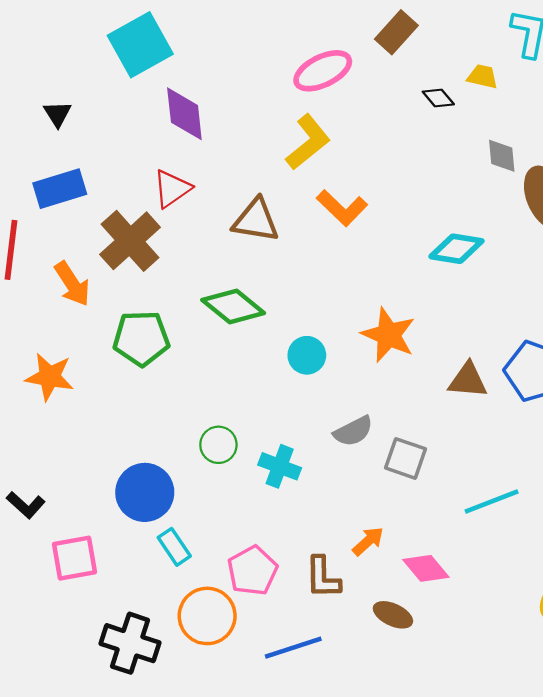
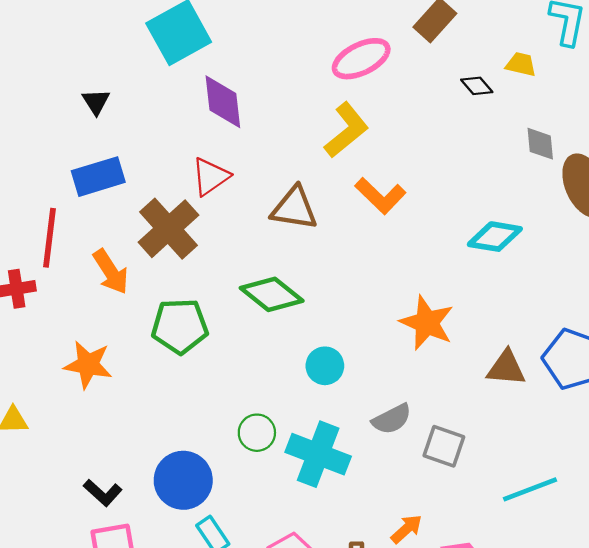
cyan circle: (307, 355) -> (325, 366), moved
cyan cross: (280, 466) -> (318, 454), size x1.5
black L-shape: (26, 505) -> (103, 493), moved

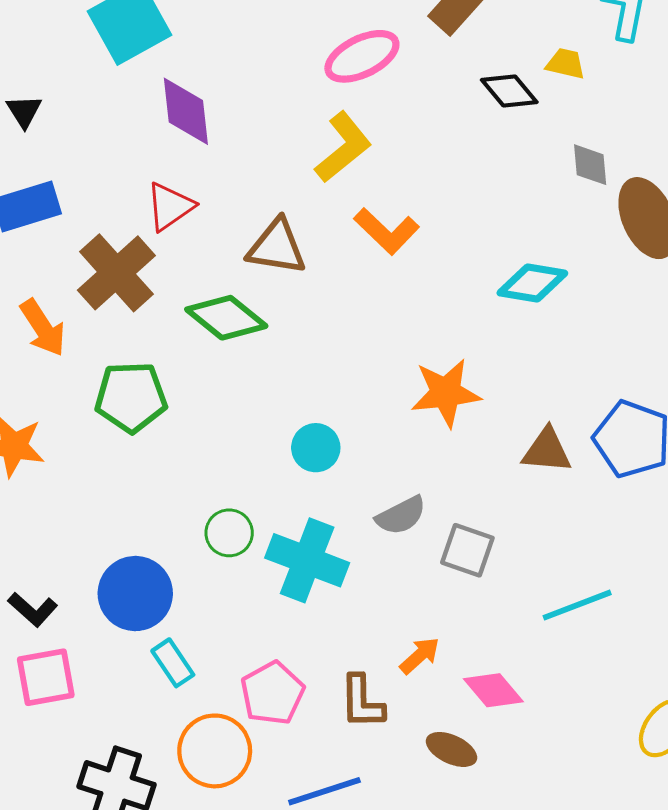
black diamond: (477, 86) -> (509, 91), size x1.4
green diamond: (272, 294) -> (226, 318), moved
orange star: (427, 323) -> (446, 393), turned -30

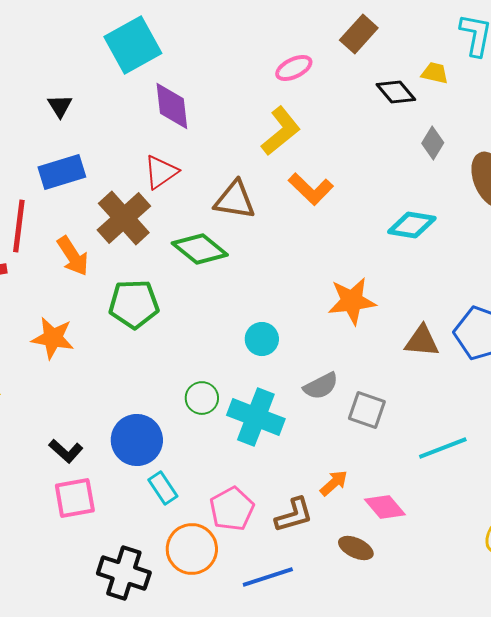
pink ellipse: (362, 56) -> (294, 68), size x0.7
gray diamond: (590, 165) -> (433, 143), moved, turned 36
brown L-shape: (362, 702) -> (294, 515), turned -105

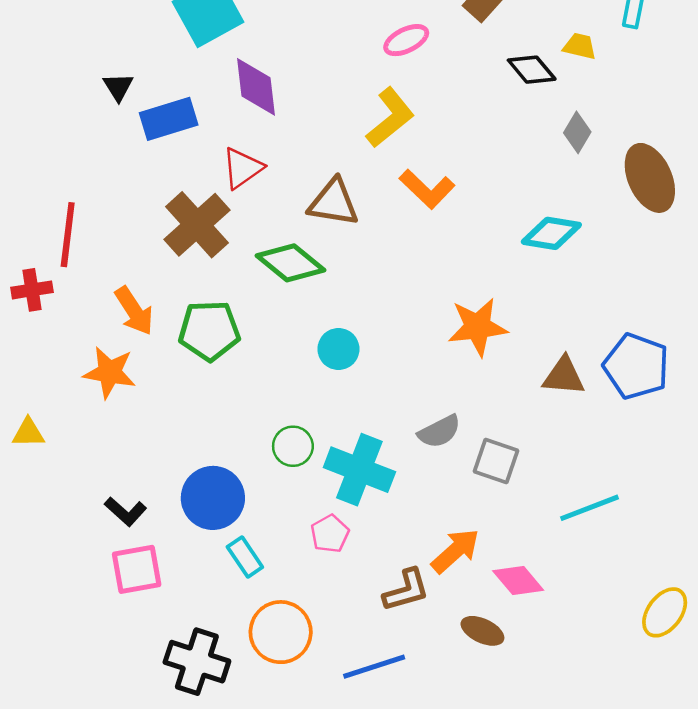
blue rectangle: (62, 172) -> (169, 119), moved
orange arrow: (73, 256) -> (134, 311), moved
cyan circle: (262, 339) -> (338, 349), moved
orange arrow: (334, 483) -> (455, 551), size x1.4
pink pentagon: (232, 509) -> (330, 534), moved, size x0.7

